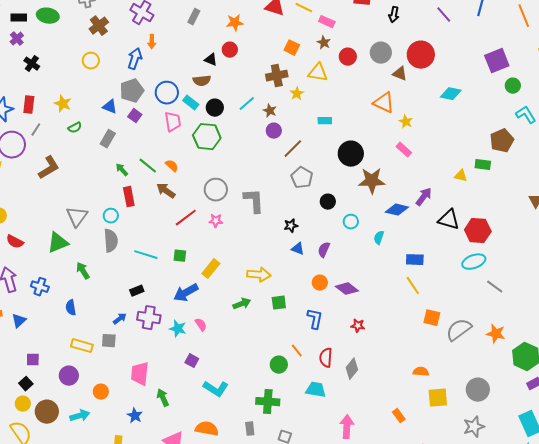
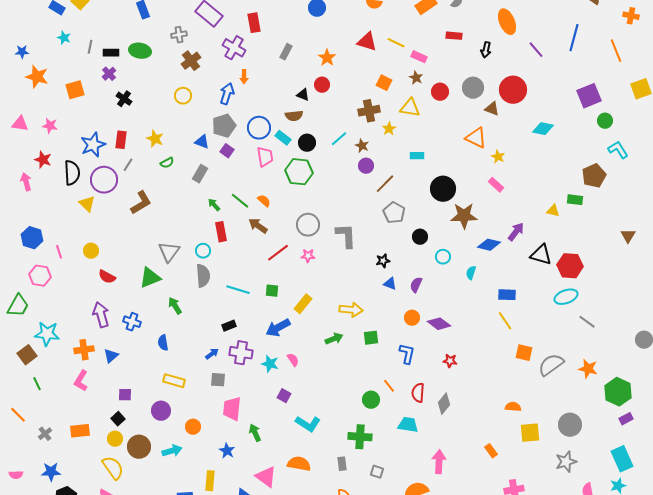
orange star: (235, 23) -> (327, 58), turned -30
gray square: (109, 341) -> (218, 380), moved

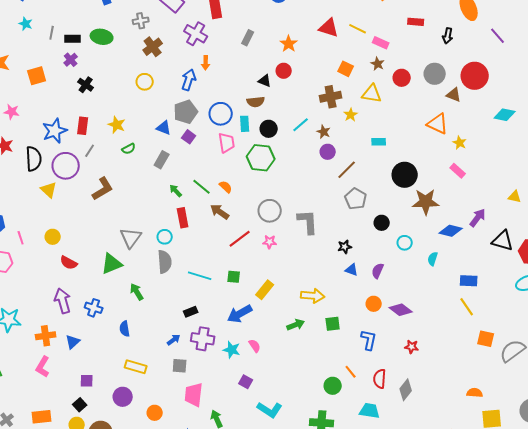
cyan rectangle: (283, 138) -> (245, 124), turned 49

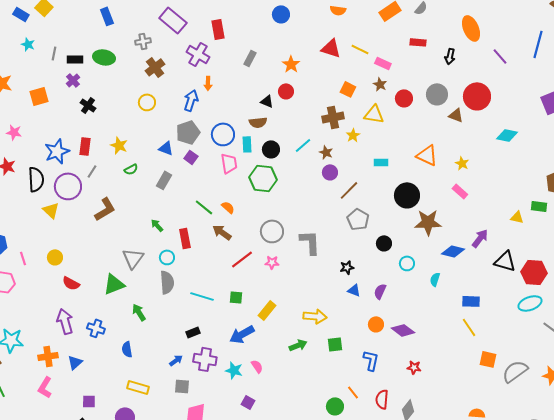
orange triangle: (438, 124) -> (427, 155), moved
green arrow: (176, 191) -> (157, 225), moved

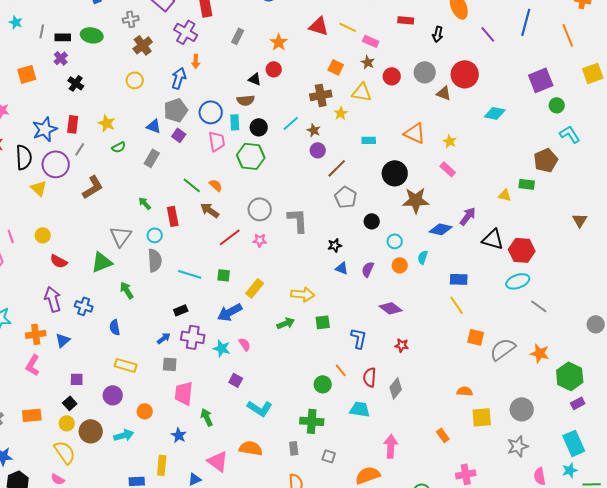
orange circle: (376, 324) -> (400, 265), moved

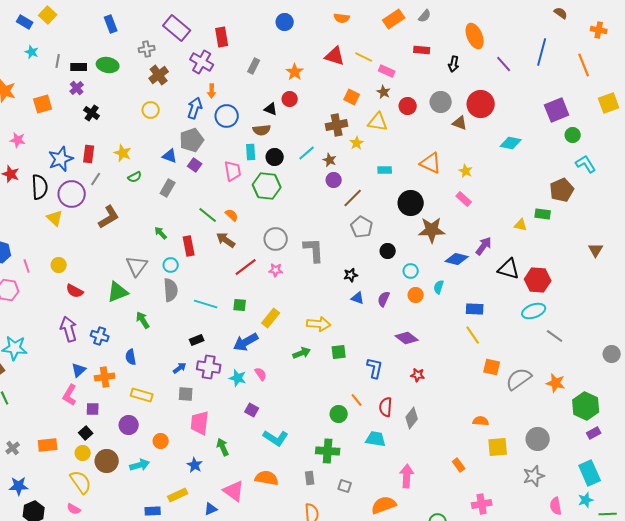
blue circle: (211, 112) -> (227, 116), moved
orange cross: (36, 334) -> (105, 377), moved
pink L-shape: (33, 365) -> (70, 395), moved
yellow rectangle: (162, 465) -> (178, 495), turned 60

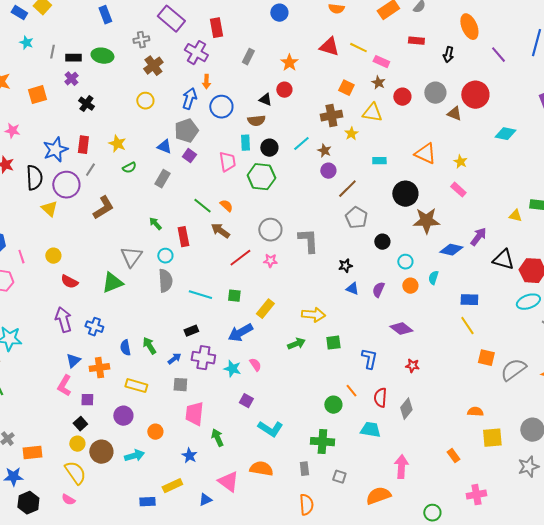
green arrow: (143, 320) -> (149, 346), moved
orange rectangle: (48, 445) -> (32, 453), moved

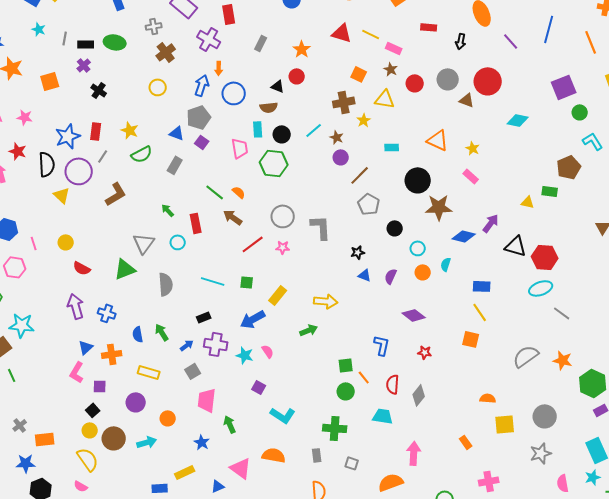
green semicircle: (129, 168) -> (142, 154), size x1.5
gray semicircle: (165, 281) -> (166, 284), moved
green square: (333, 343) -> (346, 365), moved
orange square: (486, 358) -> (471, 339), moved
gray square: (180, 385) -> (193, 371), turned -35

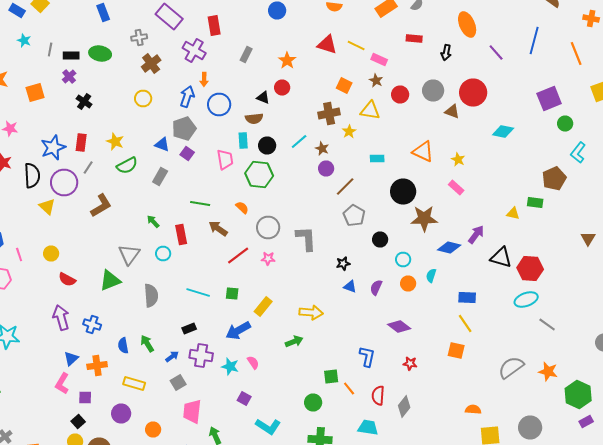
cyan L-shape: (593, 141) -> (578, 152), turned -110
green line: (215, 192) -> (200, 204), turned -30
orange semicircle: (239, 192) -> (242, 208), moved
green circle: (346, 391) -> (313, 402), moved

